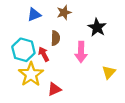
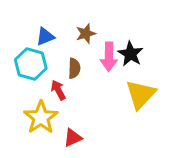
cyan hexagon: (23, 50) -> (31, 64), moved
pink arrow: (81, 52) -> (109, 57), moved
yellow triangle: (109, 72) -> (141, 94), moved, size x1.6

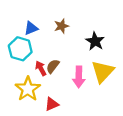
pink arrow: (109, 57) -> (79, 77), moved
brown semicircle: (74, 68) -> (53, 66), moved, turned -144

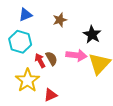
blue triangle: (31, 28) -> (25, 15), moved
brown semicircle: (53, 66) -> (51, 58), turned 112
pink arrow: (79, 77) -> (76, 55), moved, turned -84

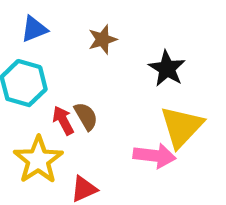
pink arrow: (76, 55) -> (155, 156), moved

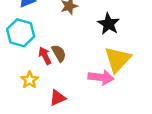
yellow star: (38, 160) -> (30, 80), size x0.6

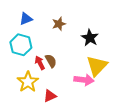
yellow star: (30, 80) -> (28, 82), size x1.5

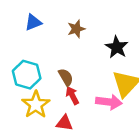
cyan hexagon: (21, 45) -> (27, 75), moved
red arrow: (40, 63) -> (72, 95), moved
red triangle: (50, 96) -> (65, 123), turned 32

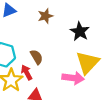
red arrow: (72, 95) -> (27, 72), moved

